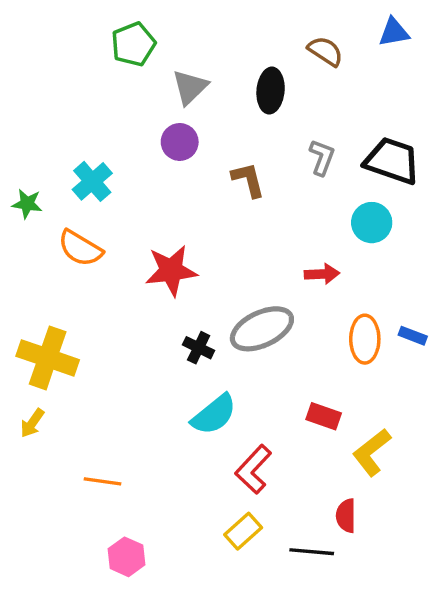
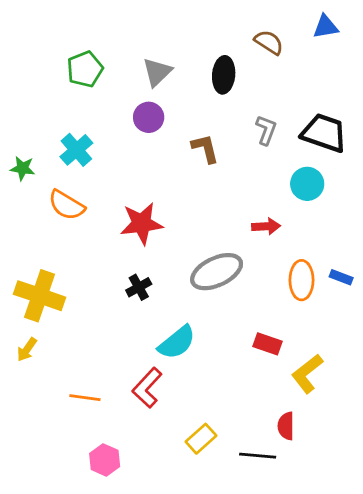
green pentagon: (133, 44) -> (85, 69), moved
black cross: (199, 348) -> (139, 287), moved, turned 35
red L-shape: (253, 469) -> (147, 388), moved

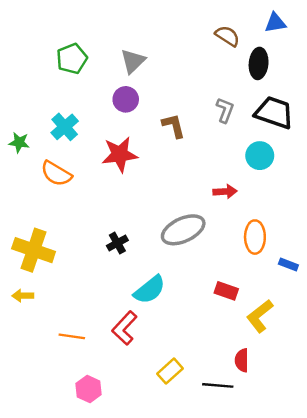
black ellipse: (224, 75) -> (259, 63), moved
red star: (142, 223) -> (120, 154), moved
blue rectangle: (341, 277) -> (288, 265), moved
yellow arrow: (27, 350) -> (23, 296), turned 54

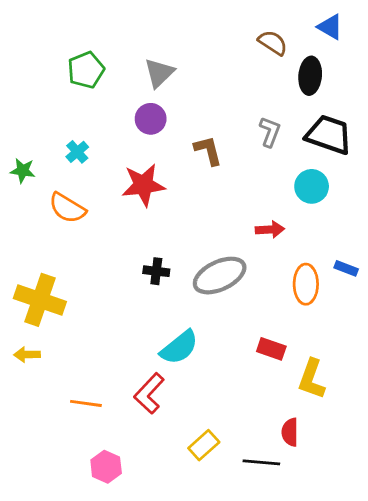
blue triangle: (275, 23) -> (330, 27), turned 40
cyan cross: (65, 127) -> (77, 152), size x0.7
black cross: (117, 243) -> (156, 271), moved, turned 36
blue rectangle: (288, 265) -> (346, 268), moved
yellow L-shape: (260, 316) -> (312, 379), turned -32

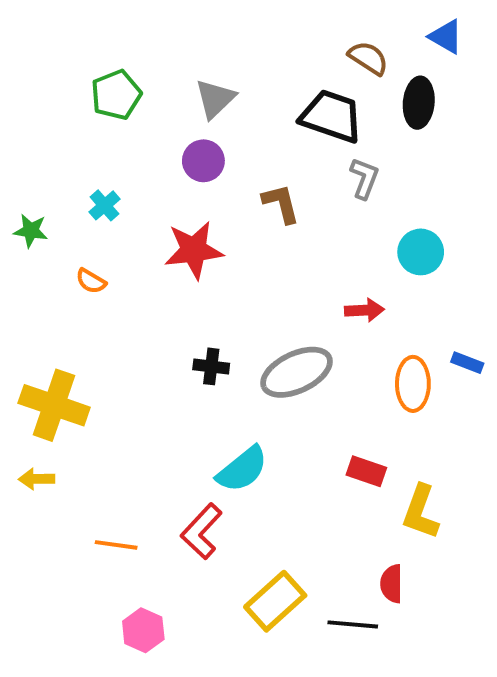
black trapezoid: (329, 135) -> (331, 116), moved
orange semicircle: (67, 208) -> (91, 281), size x0.6
yellow rectangle: (204, 445) -> (275, 601), size x1.4

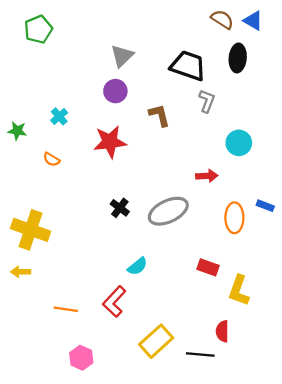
brown semicircle: (368, 58) -> (222, 19), moved
green pentagon: (116, 95) -> (38, 29), moved
black cross: (211, 366) -> (120, 208), turned 30
cyan semicircle: (242, 469) -> (137, 266), size x0.7

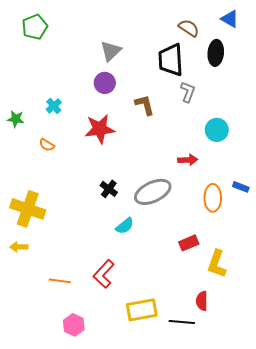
brown semicircle: (222, 19) -> (189, 28), moved
black trapezoid: (188, 66) -> (171, 60), turned -112
cyan semicircle: (137, 266) -> (125, 226), moved
red rectangle: (208, 267) -> (189, 243), turned -42
yellow rectangle: (156, 341) -> (142, 310), turned 32

